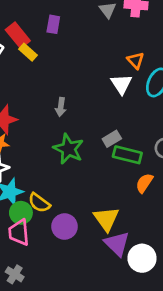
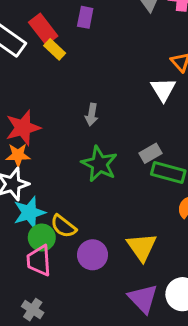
purple triangle: (117, 244) -> (143, 299), moved

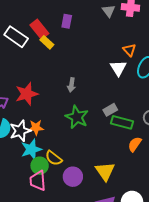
orange star: (18, 155) -> (36, 128), moved

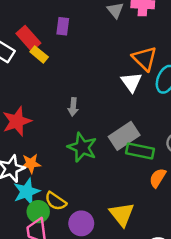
orange triangle: (129, 50) -> (144, 58), size x1.5
gray rectangle: (110, 110) -> (124, 136), size x1.6

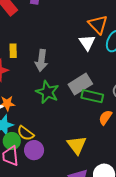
yellow rectangle: (39, 54) -> (13, 51), moved, turned 48
gray arrow: (73, 107) -> (41, 60), size x1.5
purple circle: (81, 223) -> (34, 150), moved

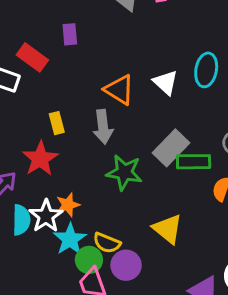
orange triangle: (98, 24) -> (119, 90), moved
yellow triangle: (77, 145) -> (168, 229), moved

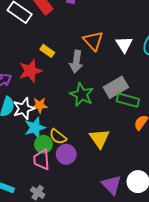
yellow rectangle: (57, 123) -> (47, 51), turned -56

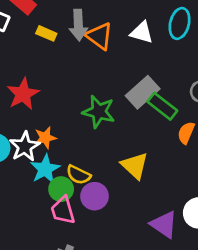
white triangle: (124, 44) -> (142, 32), turned -30
yellow rectangle: (47, 51) -> (46, 33), moved
gray arrow: (76, 62) -> (78, 25), moved
green rectangle: (128, 100) -> (162, 106), turned 35

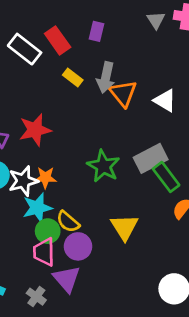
purple triangle: (164, 224) -> (67, 279), moved

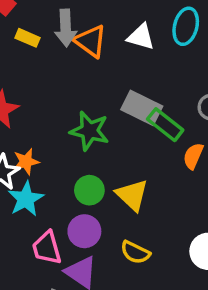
gray rectangle: (151, 158) -> (142, 108), turned 68
yellow semicircle: (68, 222) -> (135, 252), moved
green circle: (48, 231) -> (89, 190), moved

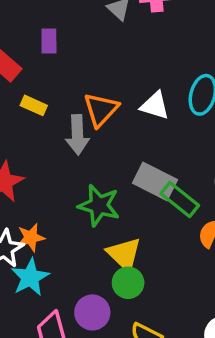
gray arrow: (66, 28) -> (77, 135), moved
orange triangle: (90, 41) -> (101, 110), turned 36
green circle: (89, 190) -> (128, 283), moved
yellow triangle: (132, 195) -> (124, 254), moved

